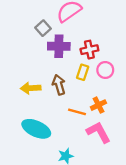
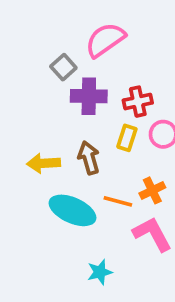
cyan ellipse: (36, 129) -> (72, 210), moved

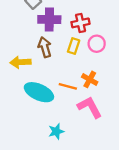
brown arrow: (89, 158) -> (45, 47), moved
orange cross: (152, 190) -> (90, 79), turned -35

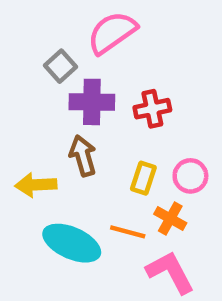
pink circle: (97, 44) -> (190, 176), moved
yellow rectangle: (74, 46) -> (143, 178), moved

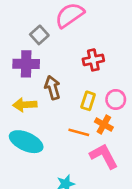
purple cross: (92, 102) -> (26, 64), moved
cyan ellipse: (72, 243) -> (26, 142), moved

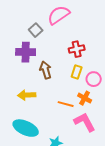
yellow rectangle: (88, 101) -> (77, 72), moved
yellow arrow: (25, 105) -> (27, 95), moved
cyan ellipse: (26, 142) -> (26, 128), moved

